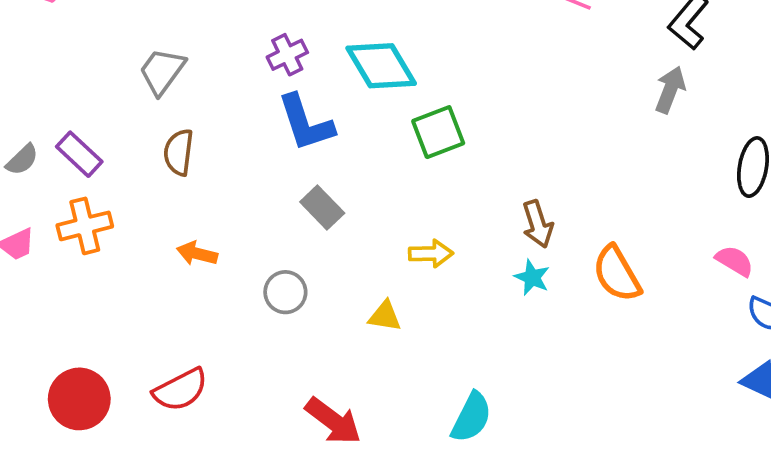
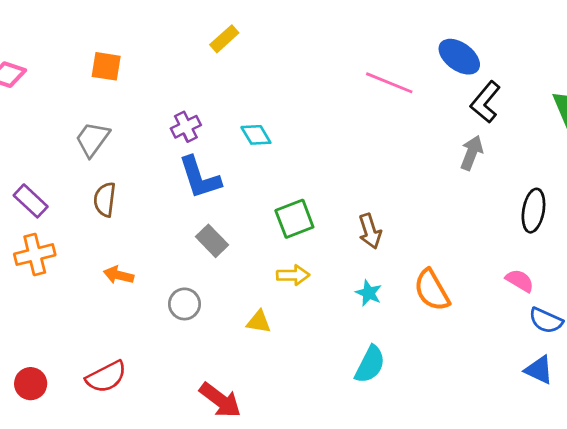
cyan diamond: (381, 66) -> (256, 135), size x0.6
green square: (438, 132) -> (294, 219), moved
brown arrow: (538, 224) -> (370, 231), moved
red circle: (79, 399) -> (31, 384), size x0.7
cyan semicircle: (471, 417) -> (370, 364), moved

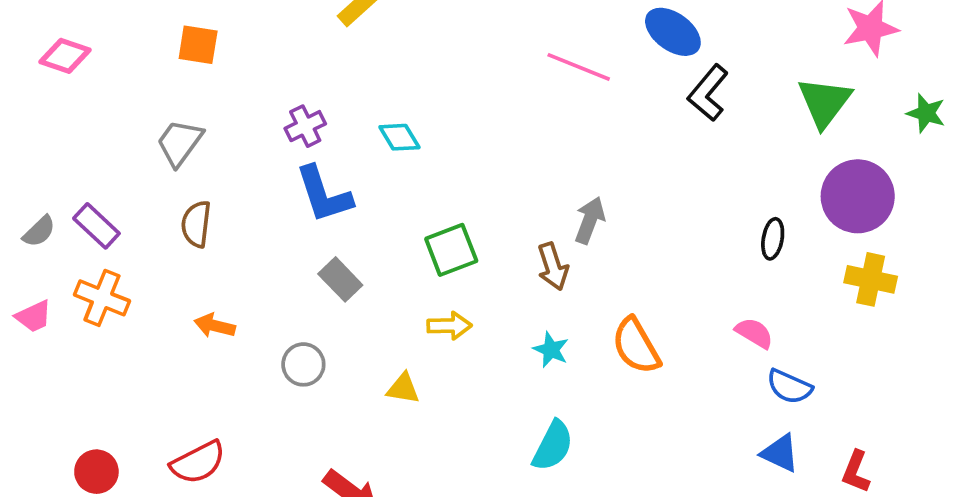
gray arrow: (472, 153) -> (590, 220), moved
black ellipse: (533, 211) -> (773, 239), size x0.7
orange cross: (35, 255) -> (102, 298), turned 36

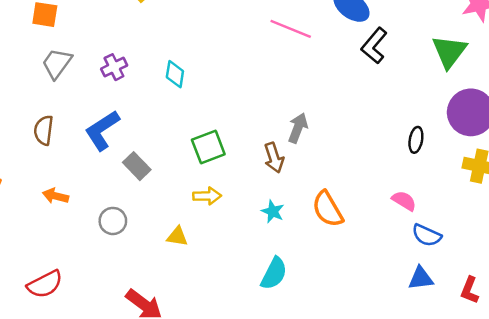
cyan diamond: (399, 137) -> (175, 74), turned 40
gray trapezoid: (180, 143) -> (57, 63), moved
blue L-shape: (324, 194) -> (102, 130), moved, turned 75
blue triangle: (780, 453) -> (421, 278), turned -32

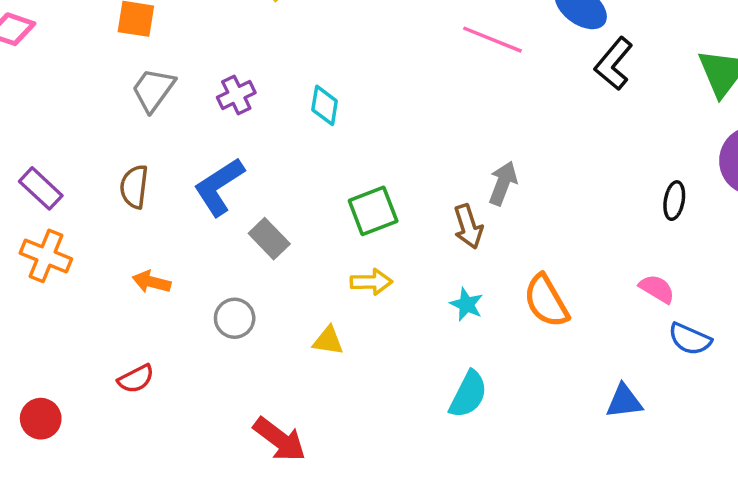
blue triangle: (421, 278) -> (624, 401), moved
red semicircle: (45, 284) -> (136, 379), moved, size x0.7

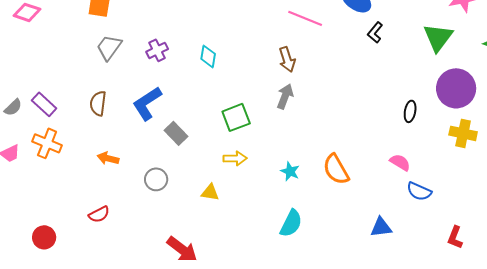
black L-shape: (614, 64) -> (375, 32), size x0.7
gray arrow: (503, 183) -> (285, 96), moved
brown arrow: (468, 227) -> (287, 59), moved

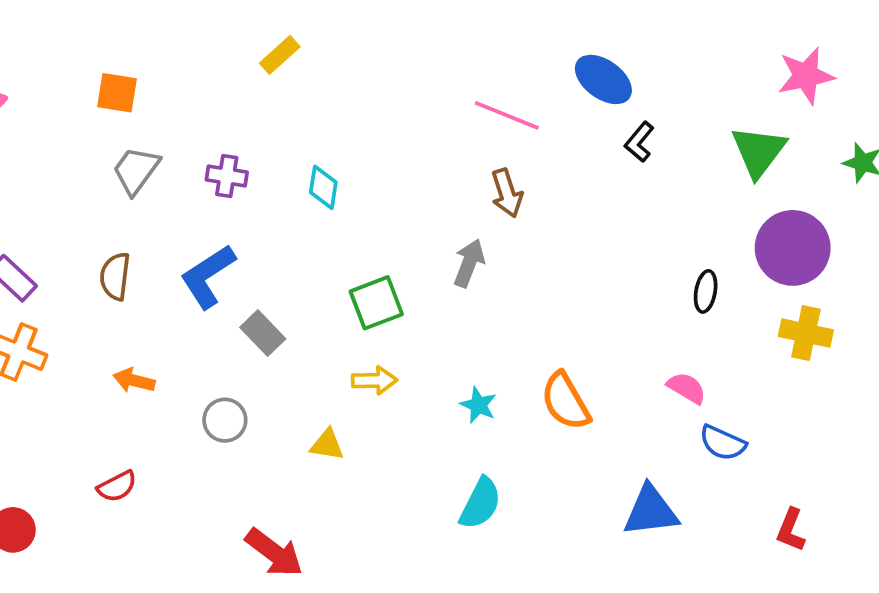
purple cross: (157, 50) -> (227, 176), turned 35
brown arrow: (287, 59) -> (507, 193), moved
blue triangle: (381, 227) -> (651, 511), size x1.4

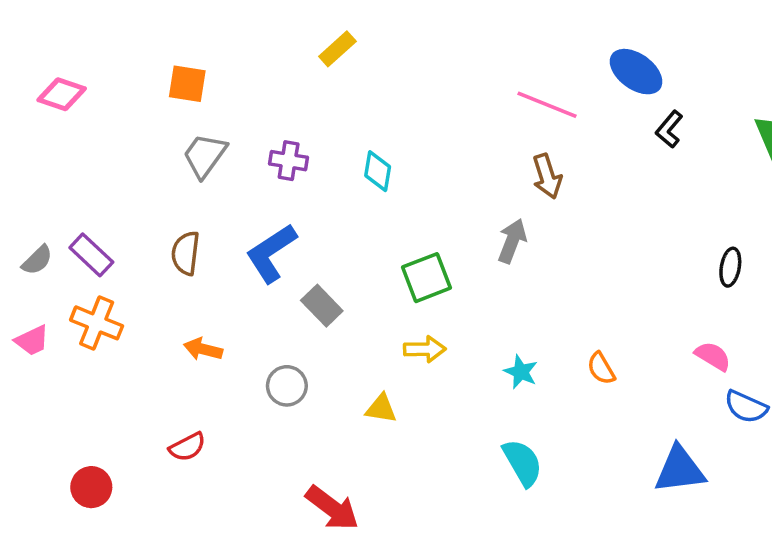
orange semicircle: (566, 401) -> (601, 368), size x0.6
cyan semicircle: (480, 503) -> (523, 463), turned -57

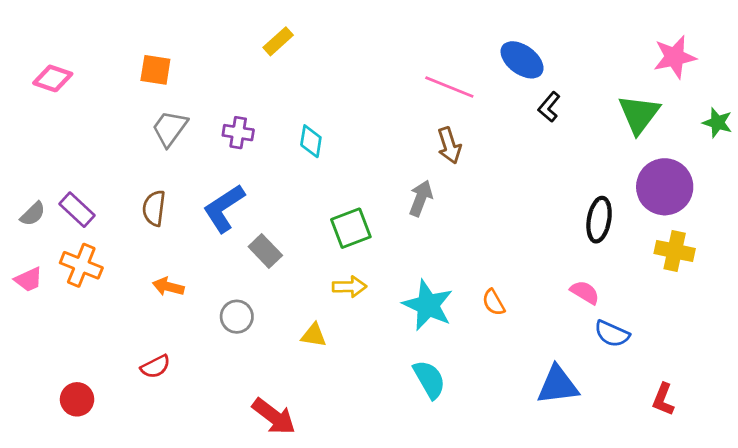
black ellipse: (730, 267) -> (599, 220), size x1.4
cyan star: (521, 372) -> (428, 305), size x1.8

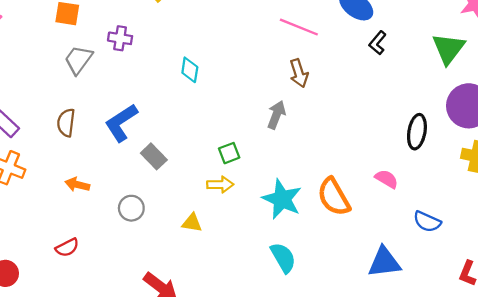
purple cross: (238, 133) -> (120, 38), moved
green square: (351, 228) -> (229, 153), moved, size x0.7
pink semicircle: (585, 292) -> (387, 179), moved
orange semicircle: (494, 302) -> (334, 197), size x1.8

